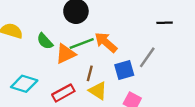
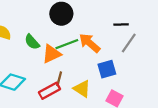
black line: (165, 23) -> (121, 25), moved
gray line: (147, 57) -> (129, 43), moved
brown line: (90, 73) -> (59, 79), moved

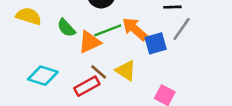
blue square: (107, 69) -> (156, 43), moved
brown line: (59, 79) -> (99, 72), turned -64
yellow triangle: (82, 89) -> (126, 71), moved

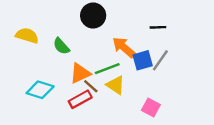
gray line: (182, 29) -> (160, 60), moved
green line: (108, 30) -> (107, 69), moved
orange triangle: (90, 42) -> (80, 73), moved

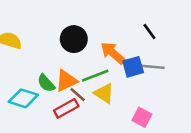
black circle: (93, 16) -> (74, 39), moved
black line: (158, 27) -> (149, 32), turned 56
green semicircle: (61, 46) -> (46, 83), moved
gray line: (160, 60) -> (152, 67), turned 60

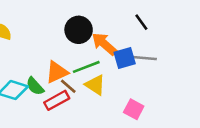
black circle: (74, 39) -> (79, 30), moved
green semicircle: (46, 83) -> (35, 86), moved

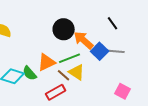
blue square: (125, 58) -> (100, 51), turned -30
brown line: (68, 86) -> (64, 75), moved
red rectangle: (57, 100) -> (56, 92), moved
pink square: (134, 109) -> (123, 91), moved

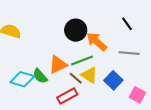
blue square: (100, 51) -> (113, 80), moved

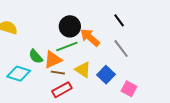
gray line: (129, 53) -> (121, 48), turned 48
green line: (82, 60) -> (67, 46), moved
green semicircle: (40, 76) -> (36, 57), moved
brown line: (76, 78) -> (58, 73), moved, turned -32

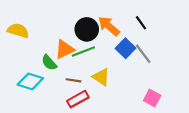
orange arrow: (90, 37) -> (109, 26), moved
orange triangle: (53, 60) -> (65, 49), moved
blue square: (106, 75) -> (125, 48), moved

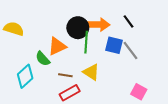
orange arrow: (109, 26) -> (98, 25), turned 140
blue square: (125, 48) -> (114, 45), turned -30
green line: (83, 52) -> (86, 42), moved, turned -65
cyan diamond: (30, 81) -> (25, 76), turned -60

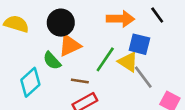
black circle: (78, 28) -> (61, 23), moved
green line: (86, 42) -> (105, 59), moved, turned 30
gray line: (131, 50) -> (143, 77), moved
yellow triangle: (91, 72) -> (128, 62), moved

